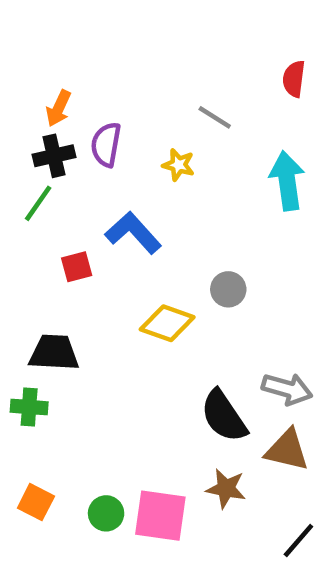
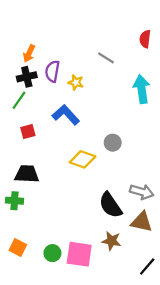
yellow star: (178, 165) -> (76, 82), moved
red square: (77, 267) -> (28, 132), moved

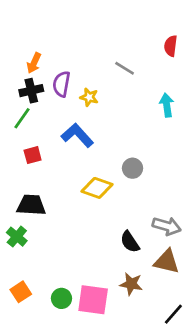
cyan arrow: (142, 89) -> (167, 105), size x0.7
green cross: (14, 201) -> (17, 237), turned 36
black semicircle: (110, 205) -> (130, 242), size x0.7
orange square: (18, 248) -> (21, 292), turned 30

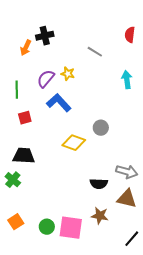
purple semicircle: (61, 84) -> (46, 79), moved, turned 30
black cross: (31, 91) -> (45, 36), moved
green line: (22, 118) -> (17, 90), turned -36
black semicircle: (130, 242) -> (99, 184), turned -54

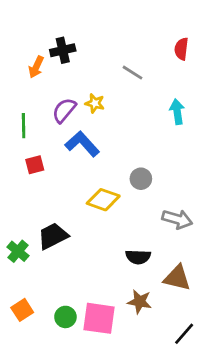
black trapezoid: (24, 156) -> (53, 236), moved, turned -30
gray arrow: (127, 172) -> (177, 219), moved

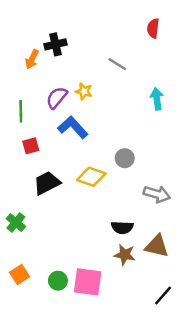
red semicircle: (181, 49) -> (153, 28), moved
black trapezoid: (53, 236) -> (47, 183), moved
brown star: (139, 302) -> (125, 255), moved

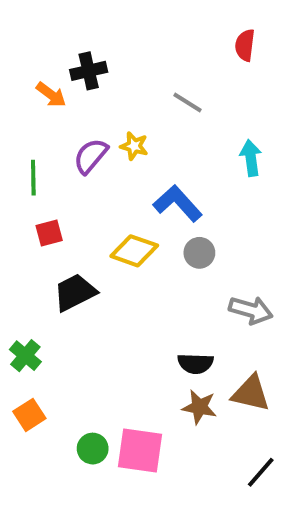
orange arrow: (32, 59) -> (51, 95), turned -78
blue L-shape: (73, 127) -> (178, 203), moved
yellow diamond: (91, 177) -> (134, 251), moved
orange square: (20, 274) -> (29, 415), moved

